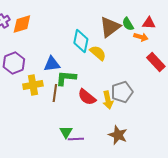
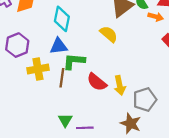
cyan diamond: (81, 41) -> (62, 19), moved
gray pentagon: (122, 92) -> (145, 100), moved
green triangle: (66, 132) -> (65, 120), moved

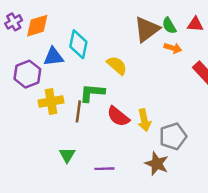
orange arrow: (156, 17) -> (173, 48), moved
yellow semicircle: (109, 34) -> (117, 65), moved
blue triangle: (59, 46) -> (53, 57), moved
green triangle: (65, 120) -> (67, 155), moved

